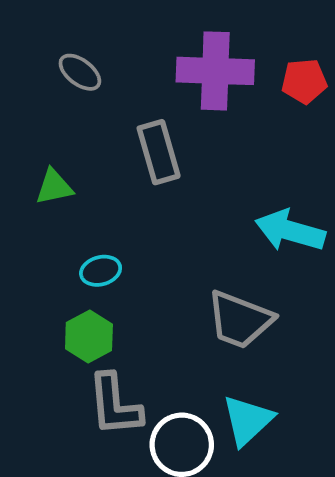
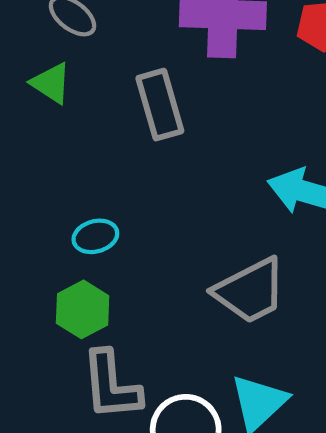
green triangle: (54, 187) -> (51, 83), moved, turned 45
gray trapezoid: (240, 320) -> (250, 291), turned -48

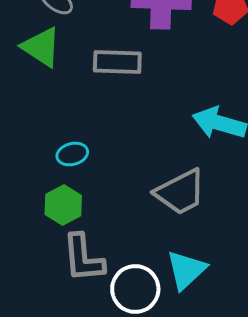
green triangle: (51, 83) -> (41, 47), size x1.4
gray rectangle: (160, 105) -> (117, 62), turned -72

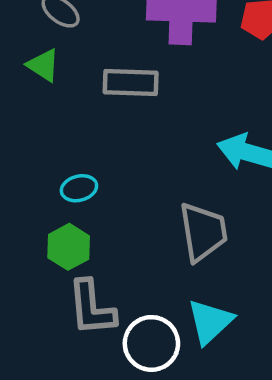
green triangle: (41, 47) -> (43, 65), size x0.7
gray trapezoid: (180, 192) -> (203, 232), turned -72

